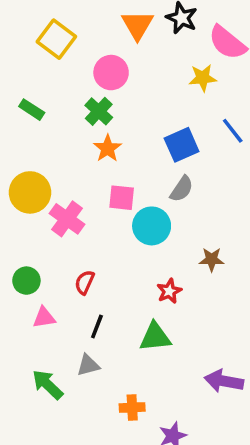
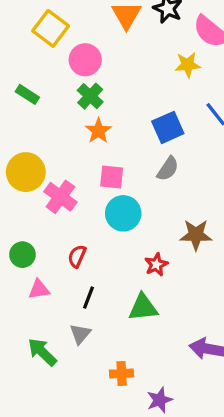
pink circle: (111, 73) -> (85, 60), moved
cyan circle: (152, 226) -> (123, 213), moved
brown star: (212, 259) -> (196, 235), size x1.4
gray triangle: (88, 365) -> (80, 334), turned -35

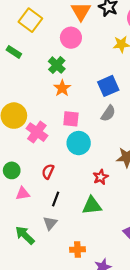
pink circle: (85, 60) -> (71, 38), moved
green rectangle: (27, 94) -> (14, 52), moved

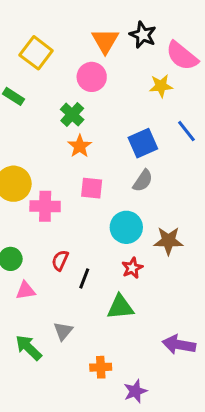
pink cross: (37, 132) -> (45, 206), turned -35
cyan circle: (79, 143) -> (126, 227), moved
black line: (56, 199) -> (84, 278), moved

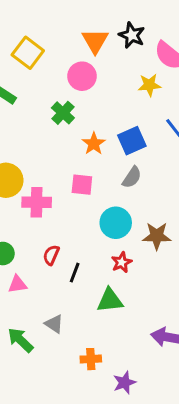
orange star: (80, 146) -> (94, 144), moved
gray triangle: (63, 331) -> (54, 324), turned -36

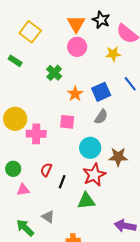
pink circle: (82, 76) -> (77, 47), moved
red star: (122, 262) -> (94, 175), size x1.6

